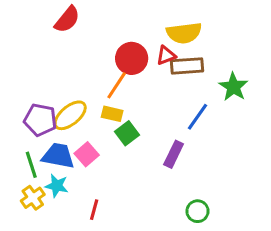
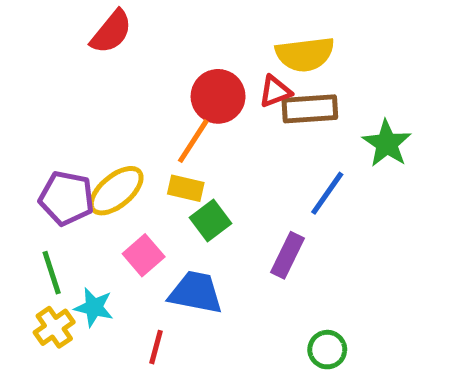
blue trapezoid: (58, 156) -> (196, 292), moved

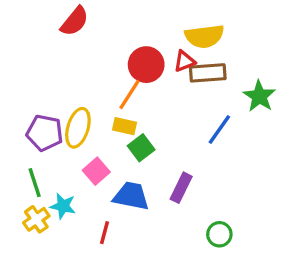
yellow ellipse: (116, 191) -> (78, 128), turned -33
purple rectangle: (288, 255) -> (181, 188), moved

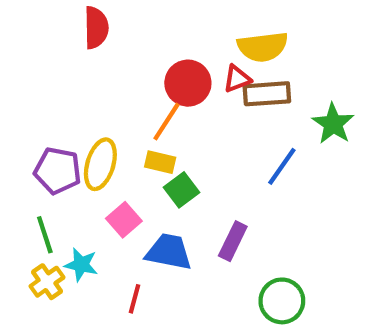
red semicircle: (75, 21) -> (96, 28), turned -40
green circle: (219, 234) -> (282, 301), size x1.4

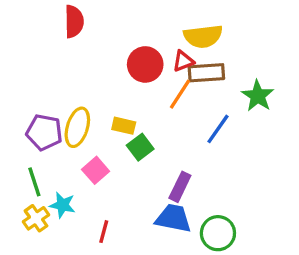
orange line: (167, 122) -> (180, 94), moved
blue trapezoid: (169, 252) -> (173, 218), moved

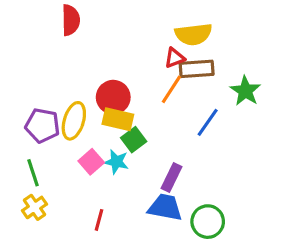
red circle: (145, 64) -> (113, 97), moved
yellow rectangle: (124, 126) -> (118, 119), size x1.4
cyan star: (62, 205) -> (116, 162), moved

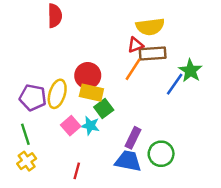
blue line: (208, 122) -> (175, 84), moved
green circle: (208, 222) -> (161, 154), moved

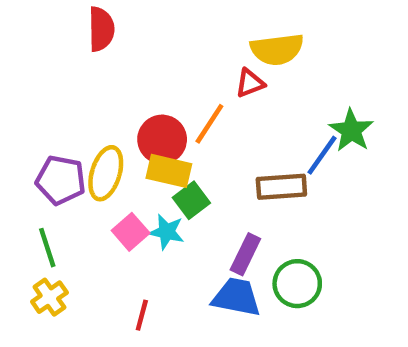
brown rectangle: (153, 54) -> (281, 187), moved
orange line: (133, 69) -> (209, 124), moved

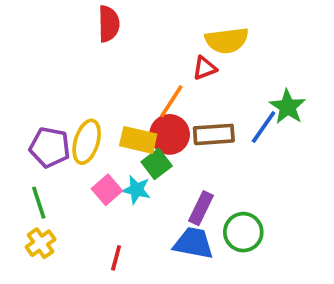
red semicircle: (101, 29) -> (109, 24), moved
red circle: (162, 139) -> (170, 134), moved
brown rectangle: (281, 187) -> (214, 134), moved

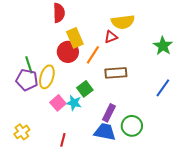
green star: (288, 107) -> (163, 46), moved
blue line: (264, 127) -> (163, 88), moved
red circle: (170, 134) -> (68, 52), moved
yellow rectangle: (138, 140) -> (75, 38), moved, turned 54
green line: (39, 203) -> (29, 65), moved

